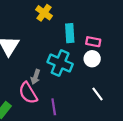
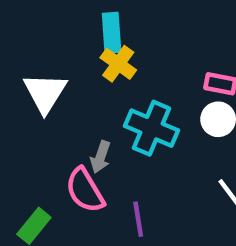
yellow cross: (44, 13) -> (118, 64), moved
cyan rectangle: (70, 33) -> (112, 33), moved

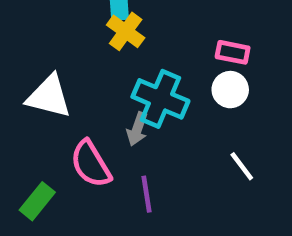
white triangle: (45, 93) -> (49, 97), moved, turned -48
gray arrow: (100, 157) -> (137, 129), moved

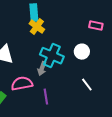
pink rectangle: (233, 52) -> (96, 26), moved
pink semicircle: (91, 164) -> (22, 84), turned 110

